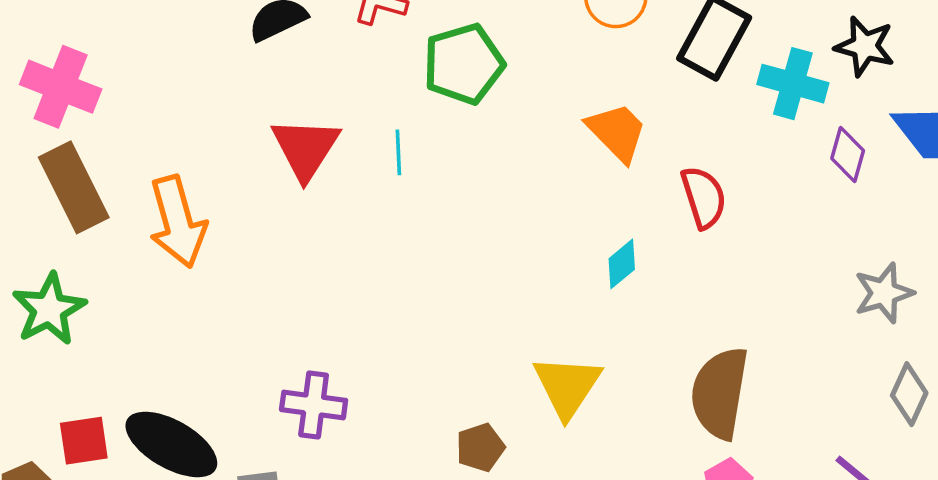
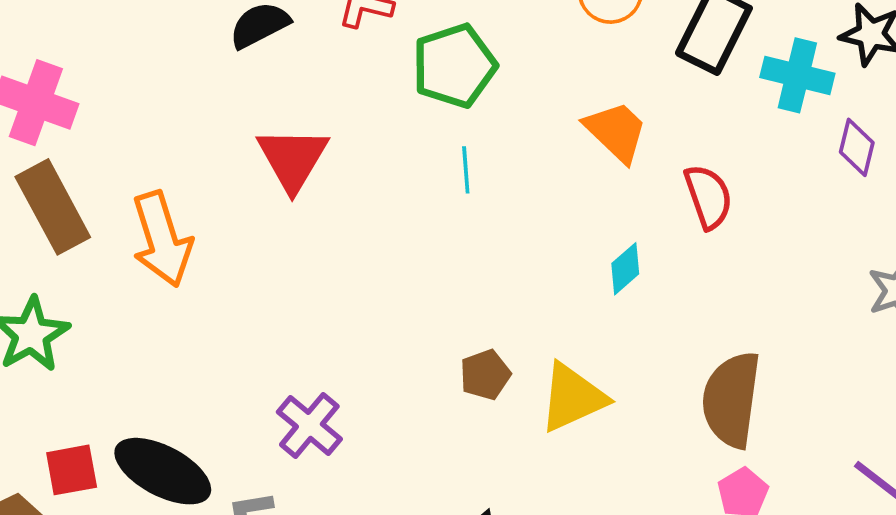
cyan line: (398, 152) -> (466, 170), moved
yellow triangle: (567, 386) -> (573, 398), turned 34
purple cross: (314, 405) -> (309, 425), turned 34
brown pentagon: (480, 447) -> (485, 375), moved

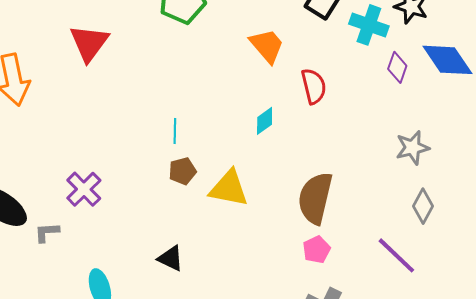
cyan line: (466, 170) -> (175, 131), moved
yellow triangle: (573, 398) -> (229, 188), turned 30

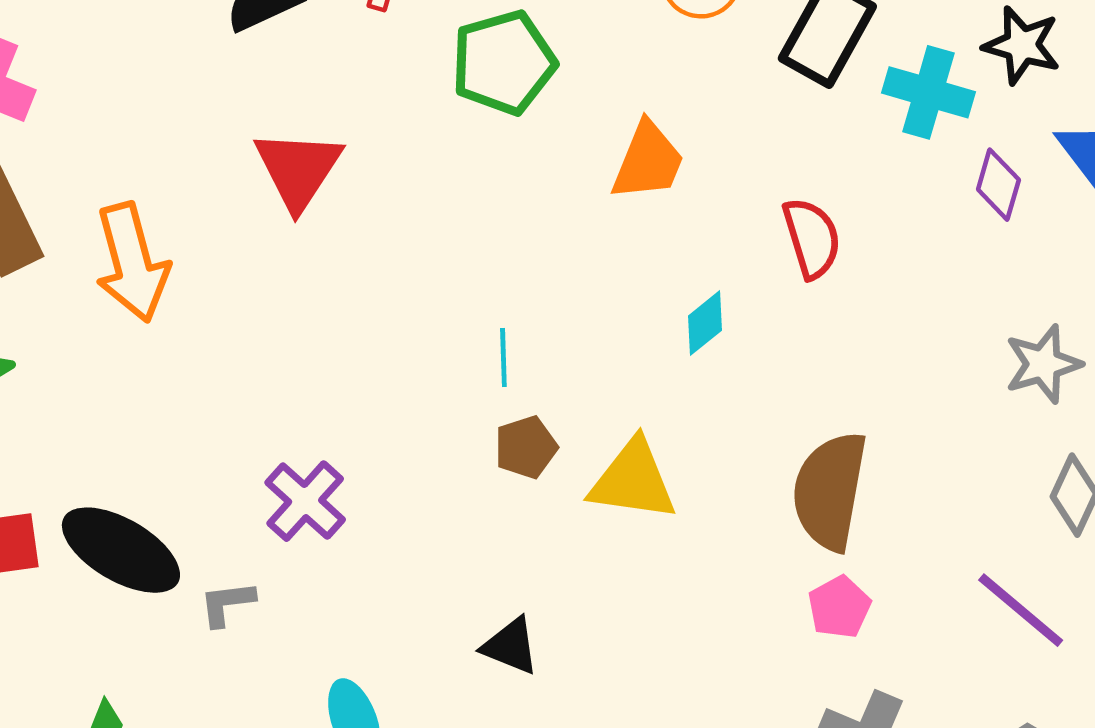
orange trapezoid: (267, 46) -> (648, 161), moved, turned 66

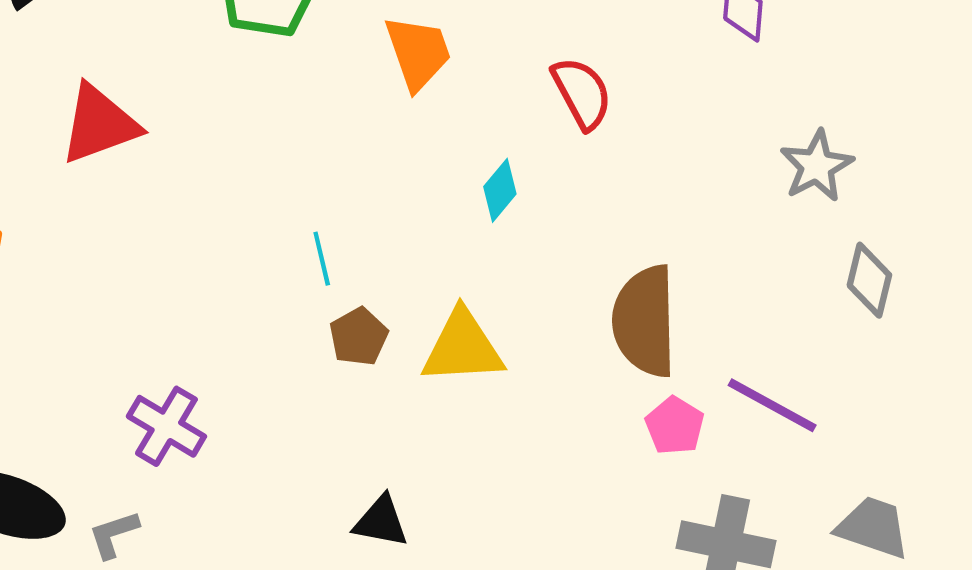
orange trapezoid: (648, 161) -> (418, 53), turned -30
red triangle: (298, 169) -> (99, 124), turned 48
purple line: (1021, 610) -> (772, 405), moved

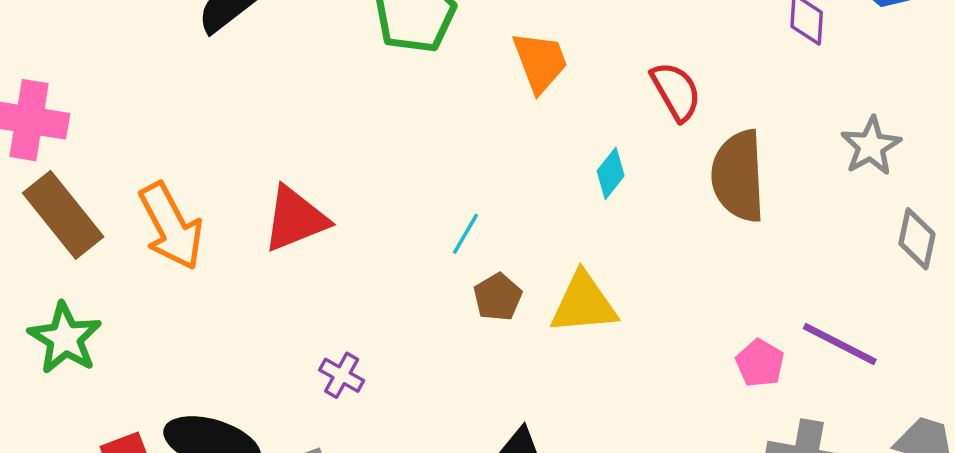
red triangle: (99, 124) -> (295, 219), moved
cyan line: (322, 259) -> (466, 234), turned 45
brown semicircle: (645, 321) -> (738, 176), moved
purple cross: (166, 426) -> (342, 375), size x0.7

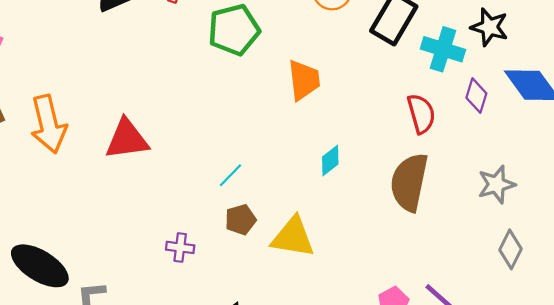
red semicircle: (676, 91) -> (421, 114), moved
purple cross: (342, 375) -> (180, 247), moved, turned -36

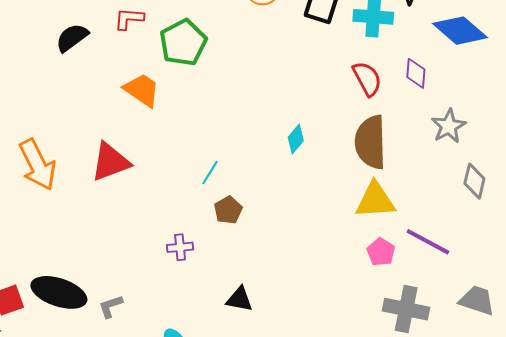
orange trapezoid: (304, 80) -> (142, 90), moved, turned -36
purple diamond: (476, 96) -> (416, 73), moved
yellow triangle: (293, 237) -> (375, 200), moved

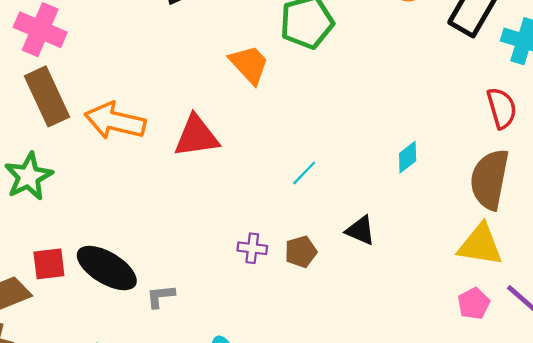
orange arrow: (37, 165) -> (115, 121), turned 117
brown pentagon: (228, 210) -> (301, 252), moved
black triangle: (239, 299) -> (360, 230), moved

